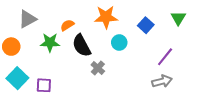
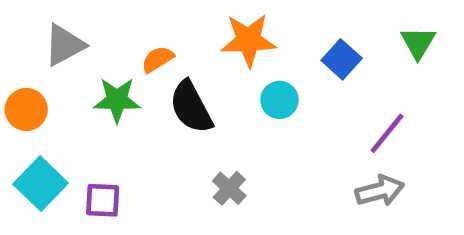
gray cross: (98, 68) -> (229, 188), moved

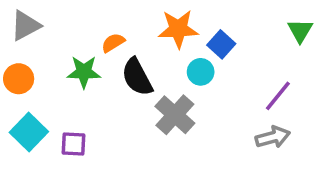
gray triangle: (64, 45) -> (25, 25), moved
blue square: (342, 59) -> (221, 44), moved
gray cross: (229, 188) -> (175, 115), moved, size x1.6

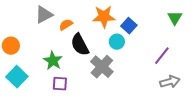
gray triangle: (25, 25) -> (44, 15), moved
green star: (84, 72) -> (53, 61), moved, turned 30
gray arrow: (273, 137) -> (170, 82), moved
purple square: (74, 144) -> (60, 84), moved

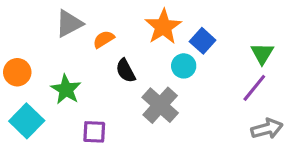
orange star: (104, 17) -> (163, 27), turned -30
green triangle: (175, 18) -> (262, 53), moved
black semicircle: (80, 45) -> (126, 71), size x0.7
green star: (53, 61) -> (66, 89), moved

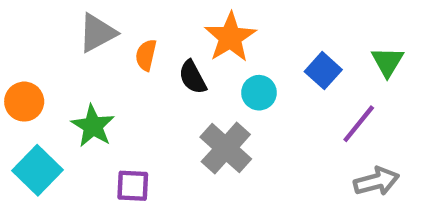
orange semicircle: (104, 39) -> (146, 55), turned -45
blue square: (203, 41) -> (323, 71), moved
green triangle: (262, 53) -> (387, 62), moved
black semicircle: (126, 71) -> (193, 77), moved

